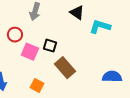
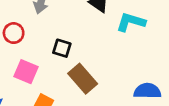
pink square: (30, 52) -> (26, 72), moved

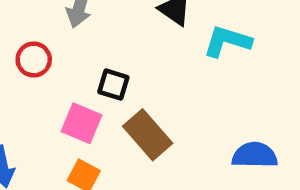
pink square: (26, 72) -> (82, 123), moved

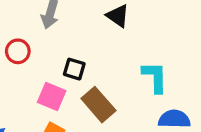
cyan L-shape: (227, 41) -> (155, 77), moved, turned 72

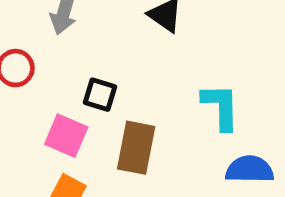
brown rectangle: (98, 105) -> (136, 148), turned 52

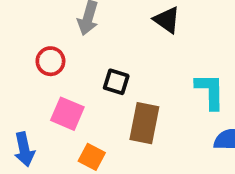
pink square: (66, 136) -> (67, 114), moved

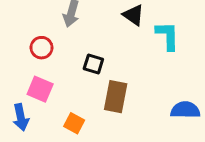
cyan L-shape: (210, 91) -> (168, 36), moved
pink square: (67, 114) -> (40, 89), moved

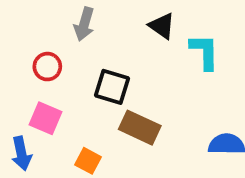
black square: (93, 64) -> (112, 87), size x1.4
brown rectangle: (116, 97) -> (140, 128), turned -76

